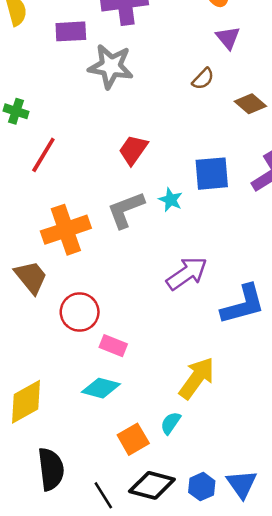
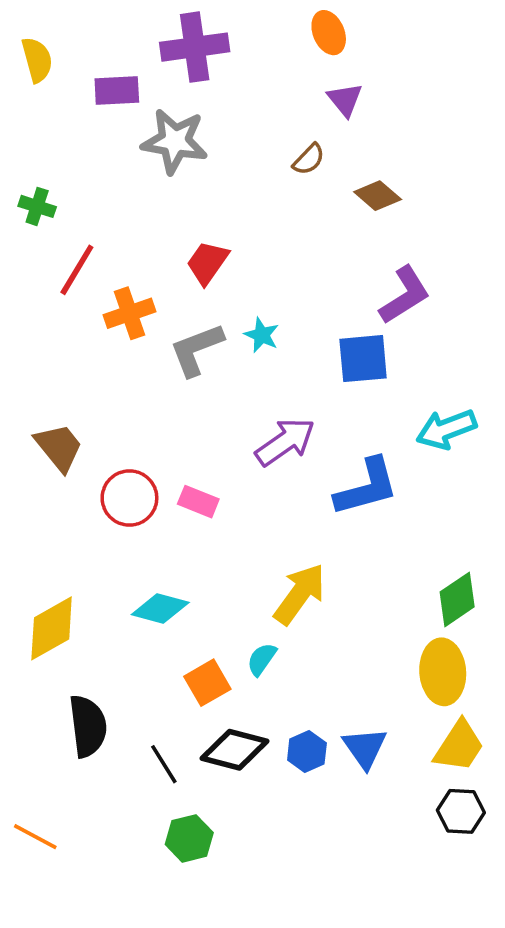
blue square: (212, 174) -> (363, 359), moved
orange cross: (66, 230) -> (129, 313), moved, size x0.7
pink rectangle: (113, 346) -> (198, 502), moved

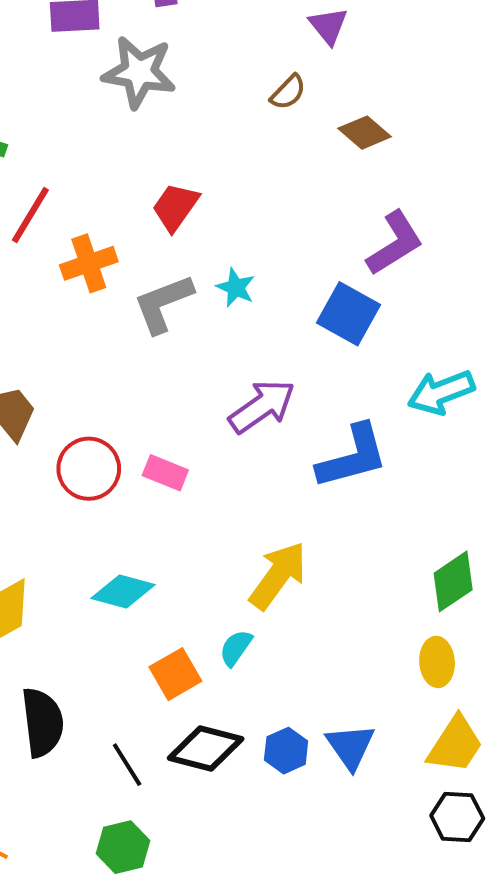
blue square: (363, 359) -> (348, 314), turned 34
yellow ellipse: (443, 672) -> (437, 662), size x0.7
green hexagon: (189, 838) -> (123, 847), moved

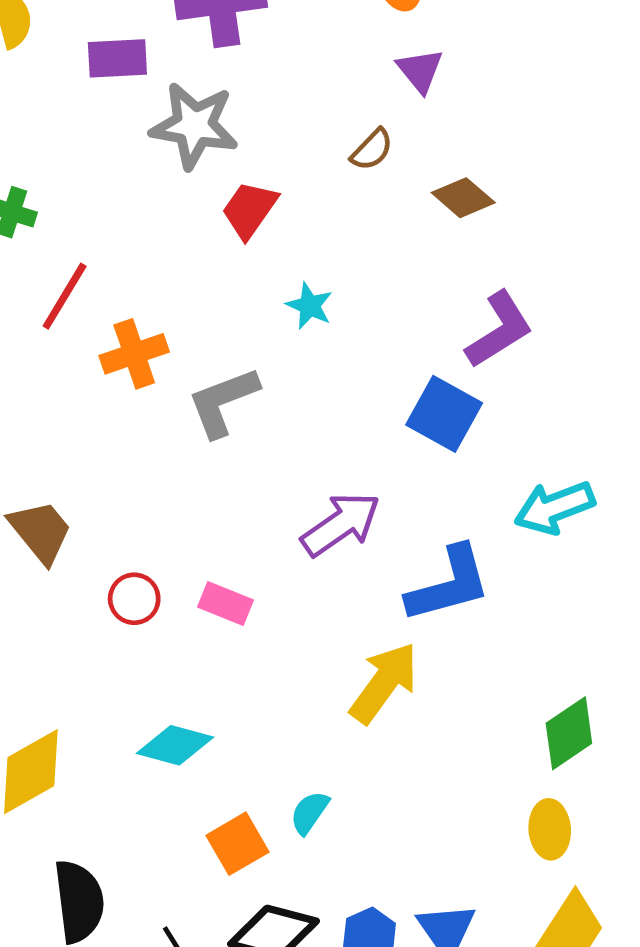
red trapezoid: (175, 207) -> (249, 210), moved
cyan star: (236, 288) -> (310, 306), moved
red circle: (89, 469) -> (134, 599), size x0.7
yellow arrow: (278, 575) -> (384, 683), moved

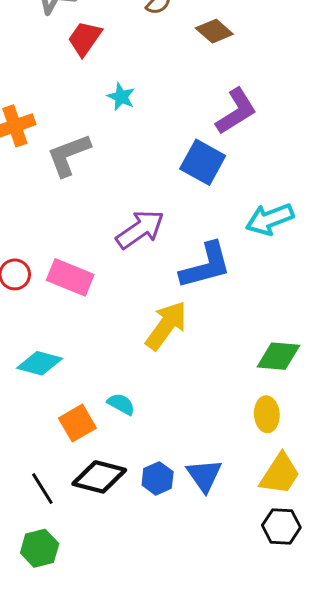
pink rectangle: (225, 604) -> (70, 277), size x1.4
green diamond: (569, 733) -> (278, 356), turned 39
cyan semicircle: (310, 812) -> (121, 404), turned 84

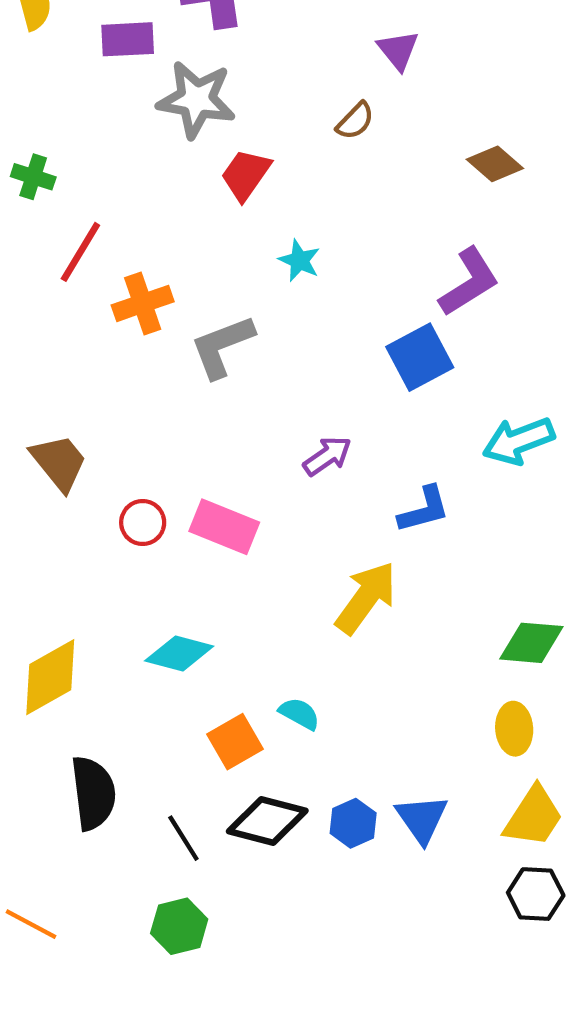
brown diamond: (214, 31) -> (495, 164), moved
blue square: (203, 162) -> (420, 357), turned 33
purple arrow: (140, 229) -> (327, 456), size x0.7
blue L-shape: (206, 266) -> (424, 510), size x0.7

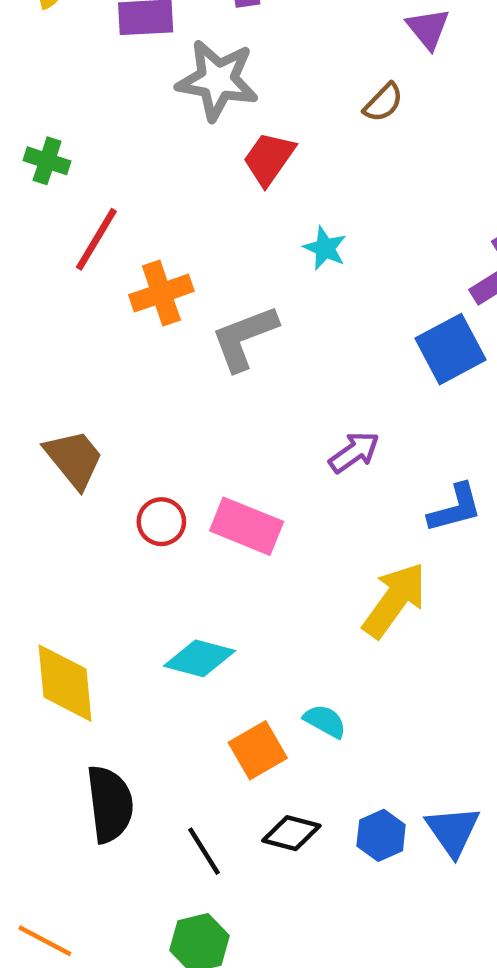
yellow diamond: (50, 677) -> (65, 683), turned -66
black diamond: (267, 821) -> (291, 833), size x0.7

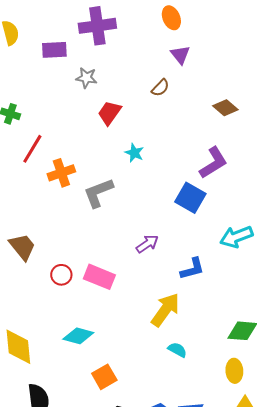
gray star: (217, 80) -> (86, 78), size x0.6
blue square: (451, 349) -> (190, 198), turned -32
cyan semicircle: (325, 721) -> (177, 350), moved

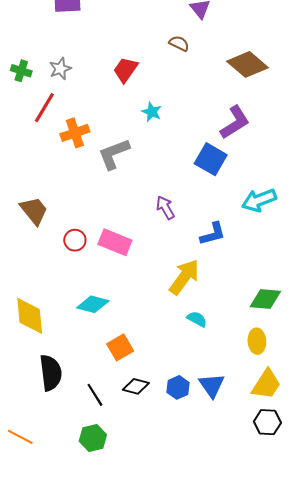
gray star: (86, 78) -> (60, 69), moved, turned -30
brown semicircle: (160, 88) -> (179, 43), turned -108
brown diamond: (225, 108) -> (247, 64), size x1.5
purple arrow: (147, 244) -> (165, 208), turned -85

